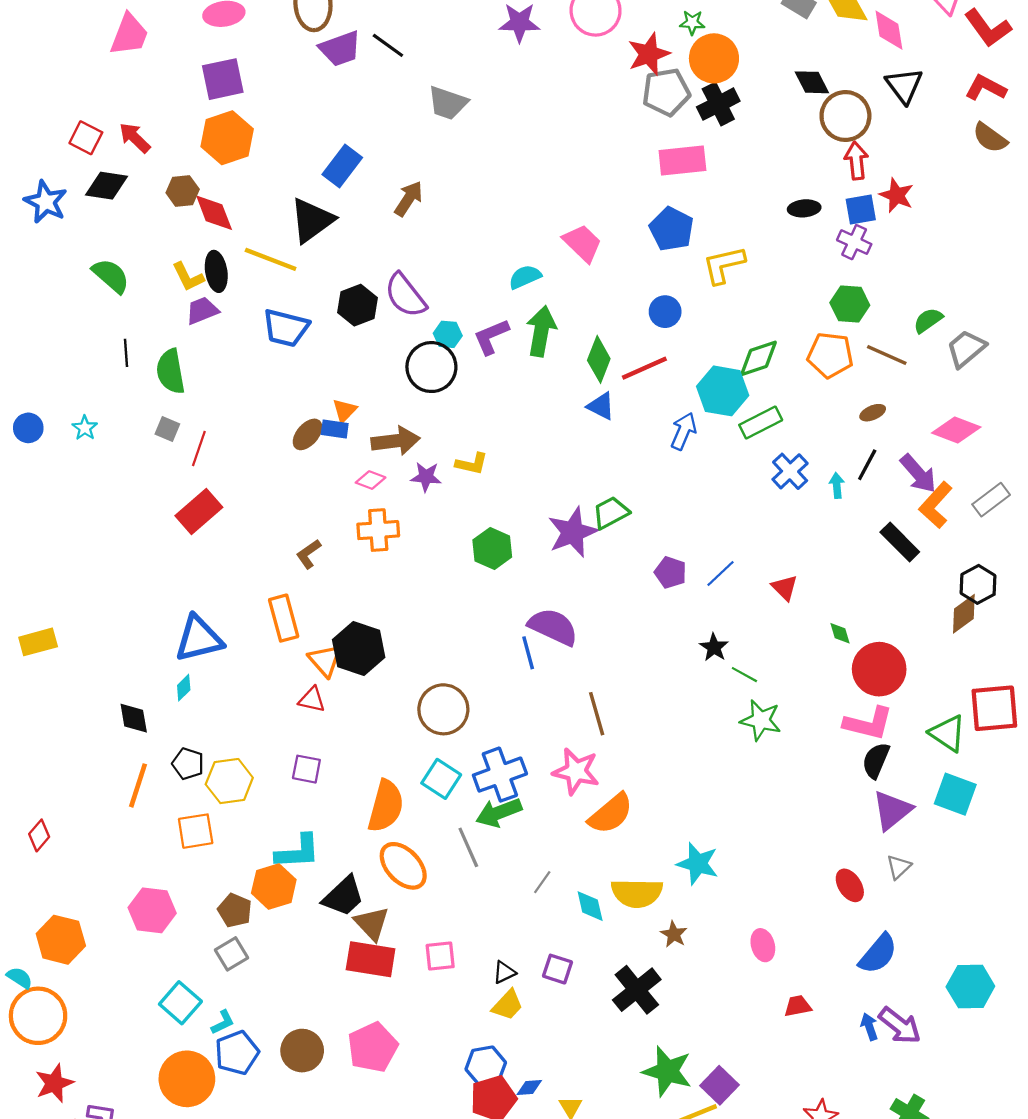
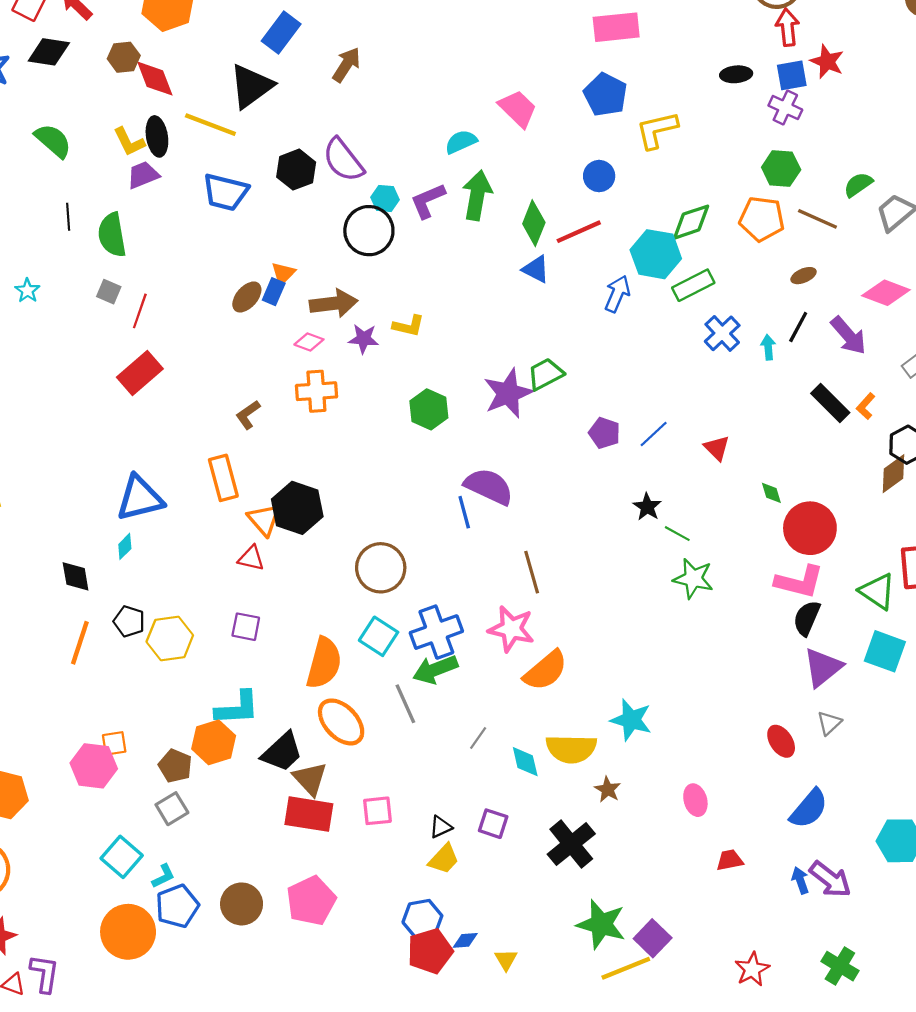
blue rectangle: (335, 429) -> (274, 292), turned -75
orange L-shape: (936, 505) -> (866, 406), moved, size x0.6
orange square: (196, 831) -> (114, 743), moved, size x0.7

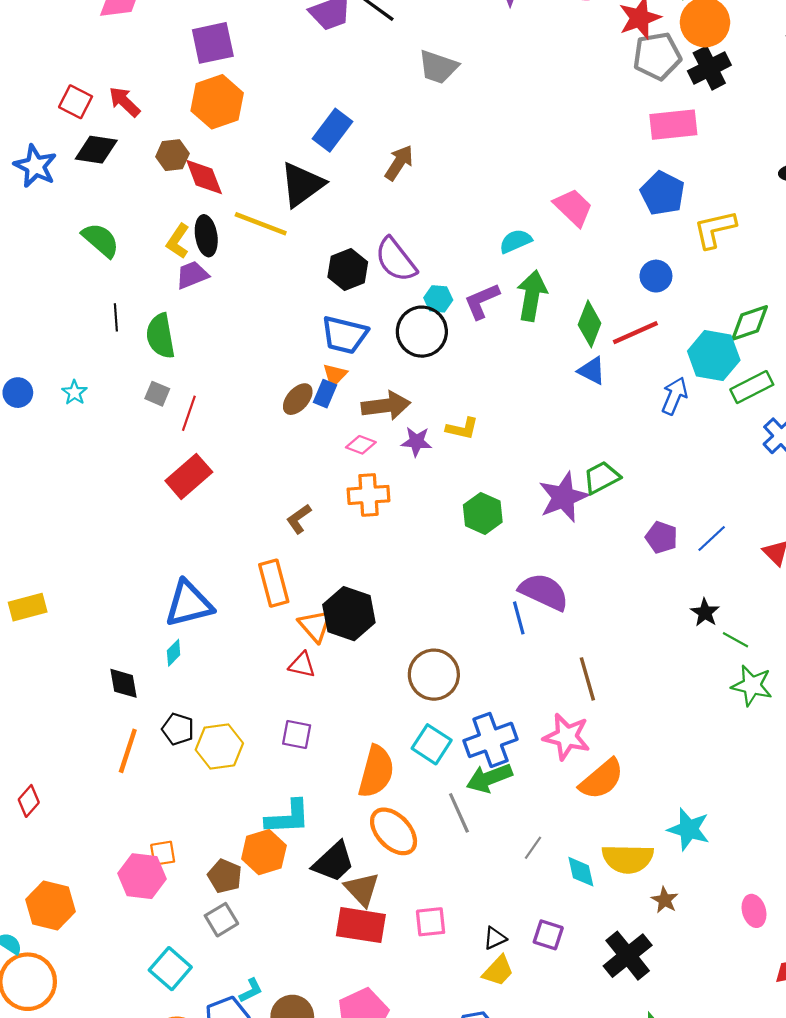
yellow L-shape: (129, 142) -> (178, 241), turned 60
blue trapezoid: (225, 192) -> (345, 335), moved
cyan L-shape: (163, 876) -> (251, 990), moved

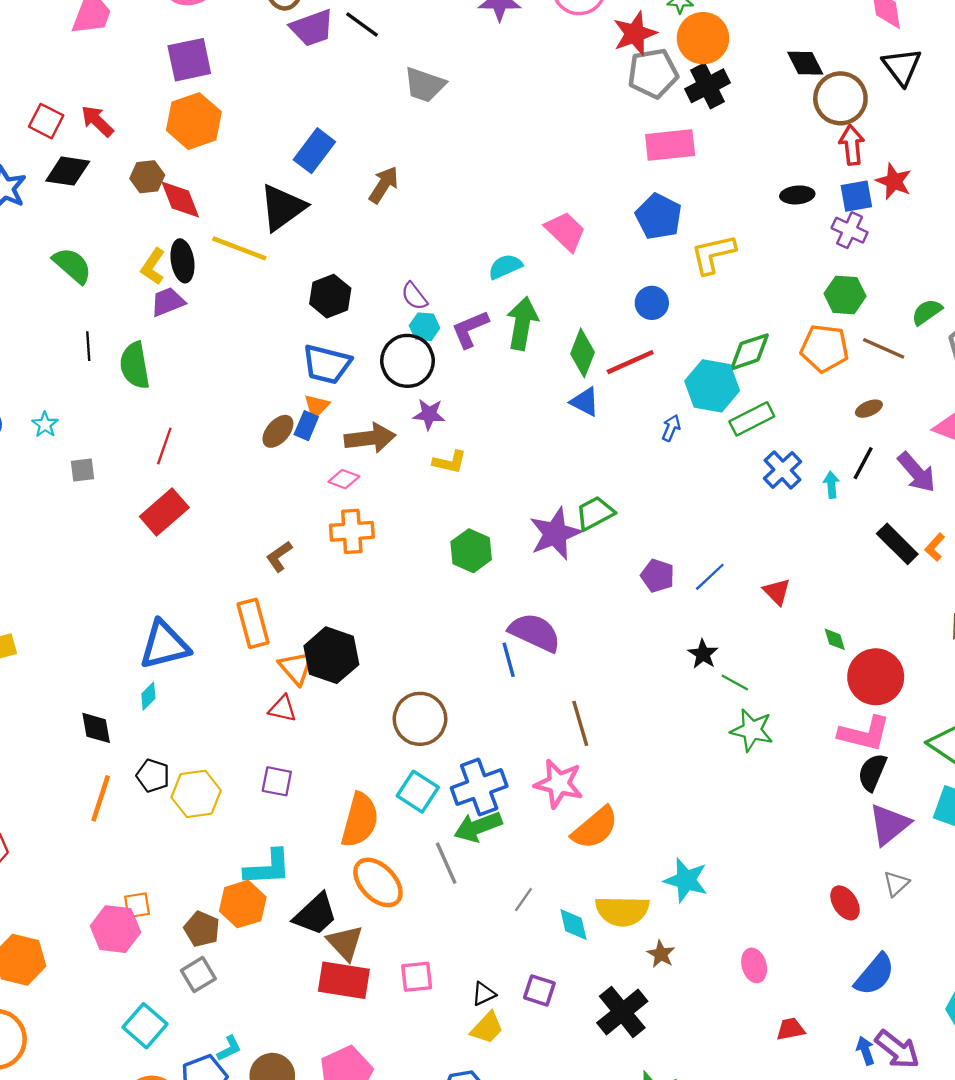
purple semicircle: (396, 260) -> (414, 296), moved, size x0.6
gray square: (157, 394) -> (82, 470), moved, turned -30
blue arrow: (675, 396) -> (671, 428), size x0.7
purple star: (416, 442) -> (429, 414), moved

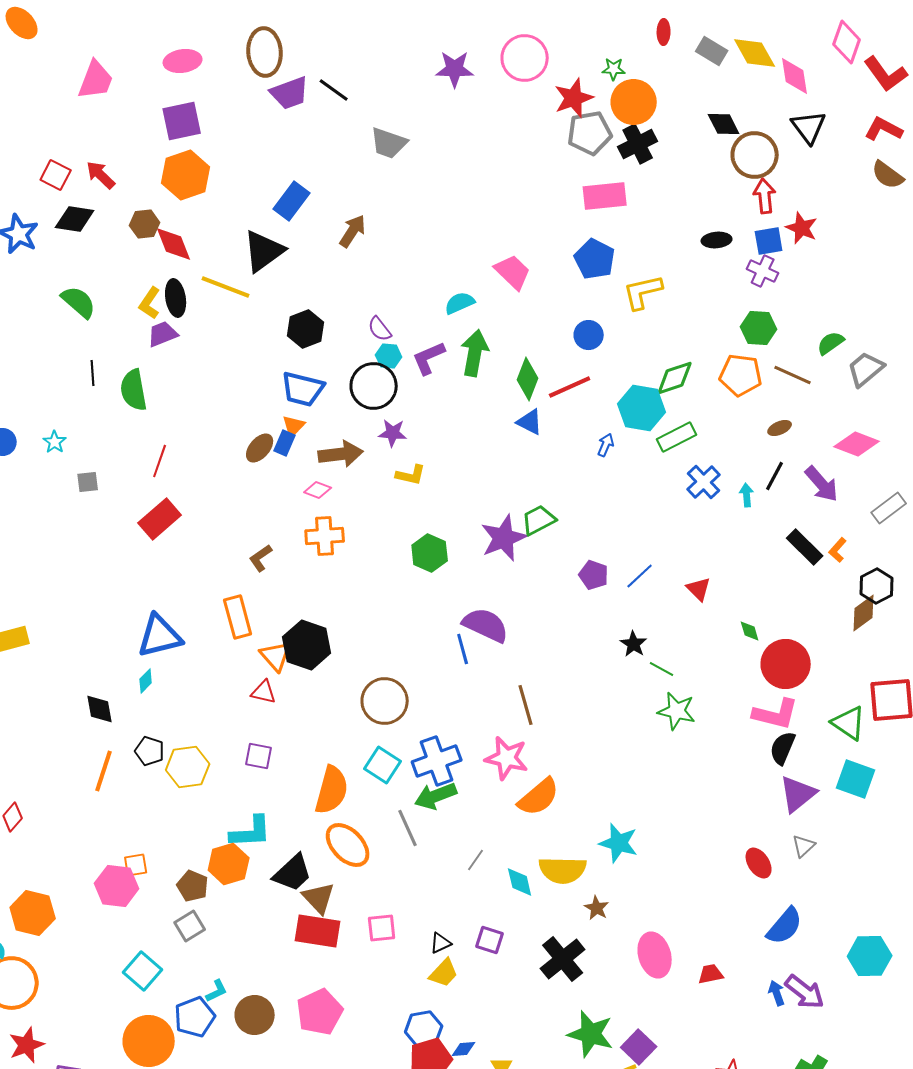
pink ellipse: (754, 965) -> (655, 955), moved, size x1.5

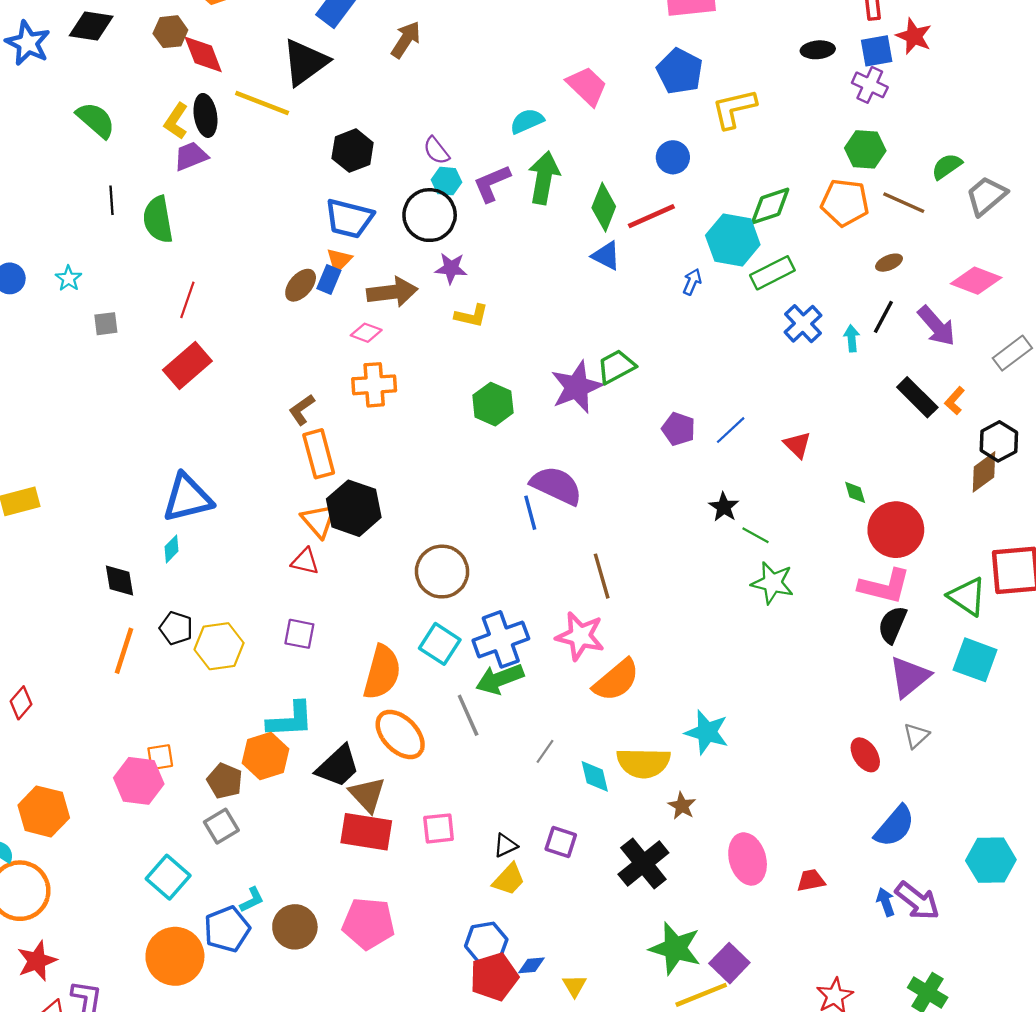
orange rectangle: (238, 617) -> (319, 454), moved
pink pentagon: (320, 1012) -> (368, 923), turned 30

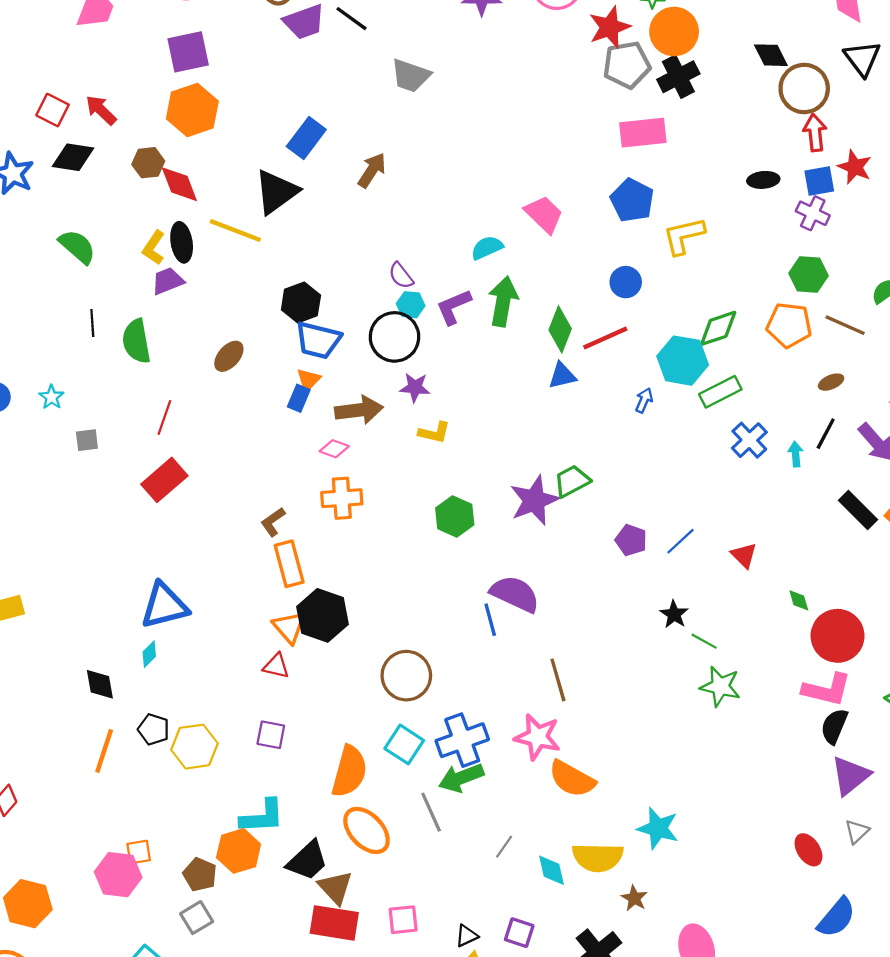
black hexagon: (353, 151) -> (301, 302), moved
blue triangle: (606, 256) -> (562, 376), turned -40
brown ellipse: (301, 285) -> (229, 356), moved
orange semicircle: (616, 680) -> (572, 779), turned 69

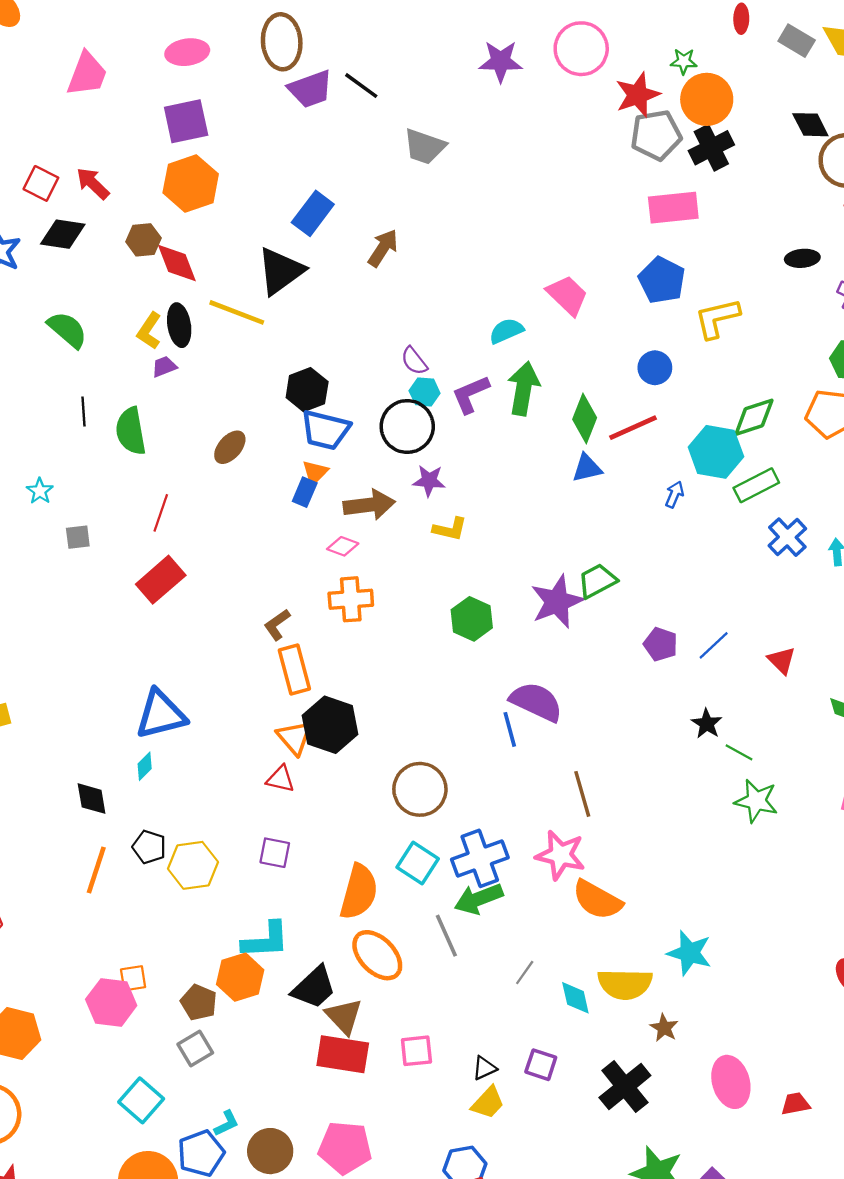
purple trapezoid: (168, 281) -> (164, 367), size x0.7

